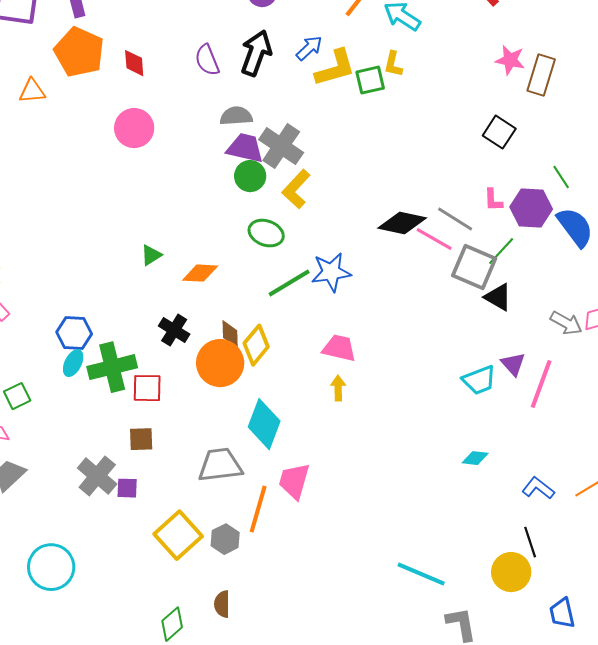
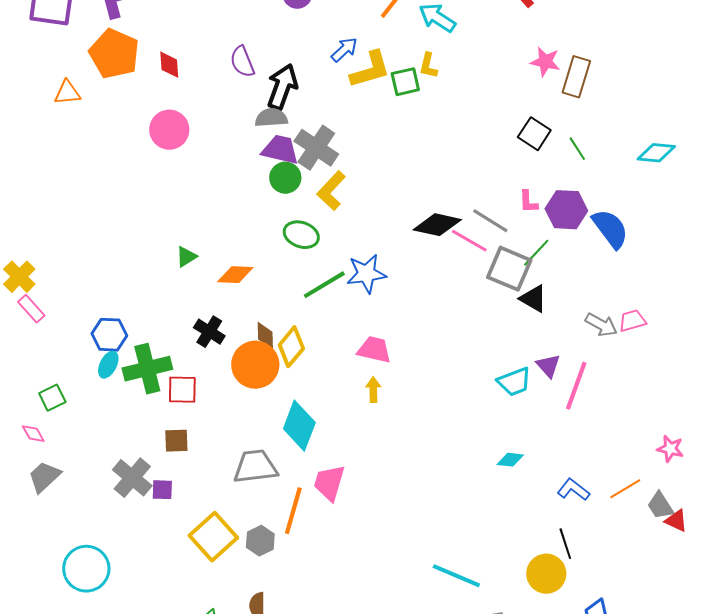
black arrow: (256, 53) -> (282, 87), moved
green line: (561, 177) -> (577, 149), moved

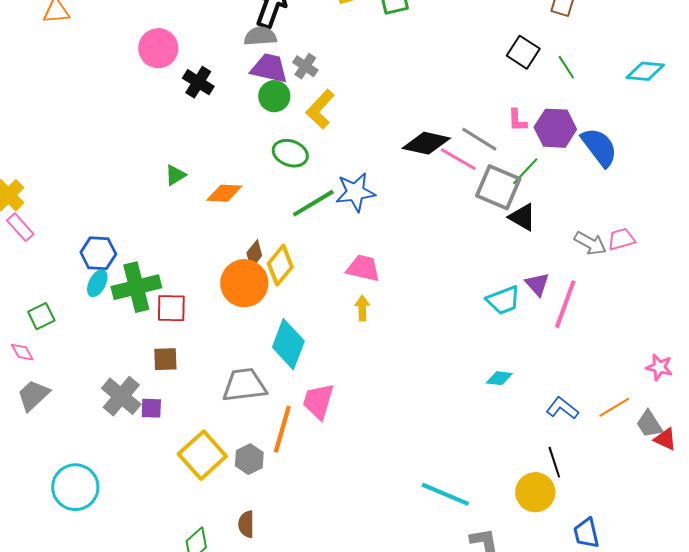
gray cross: (316, 148) -> (305, 66), size x0.6
black cross: (209, 332) -> (198, 82), moved
brown diamond: (265, 336) -> (254, 254), turned 40

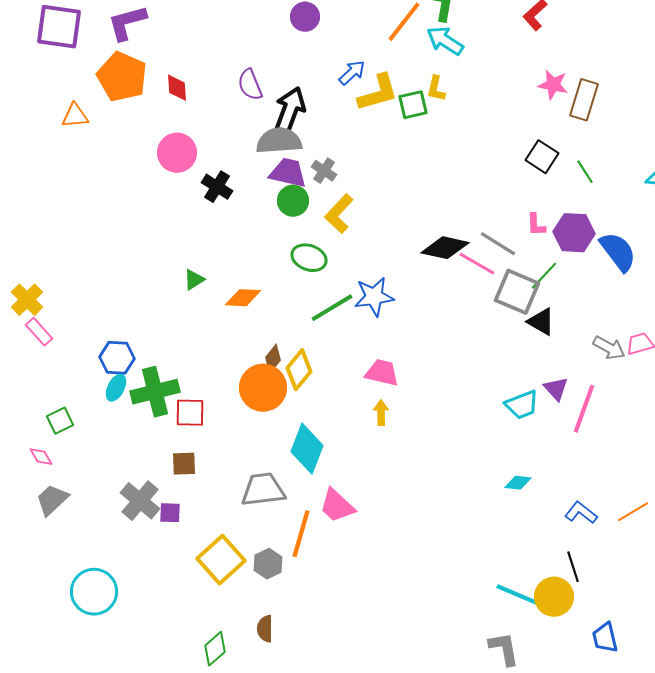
gray semicircle: (260, 36) -> (279, 141), size x1.4
pink trapezoid: (318, 401) -> (337, 506), turned -63
cyan line: (445, 494) -> (520, 596), moved

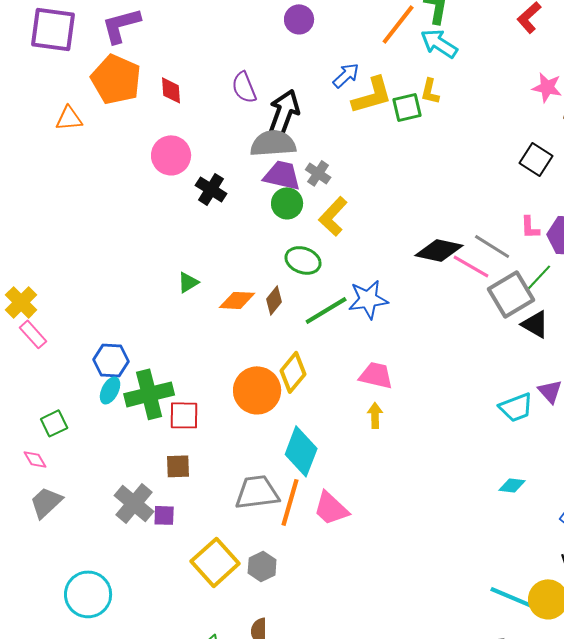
gray square: (517, 292) -> (511, 294), turned 36
brown diamond: (273, 359) -> (274, 300), moved
orange line: (301, 534) -> (290, 502), moved

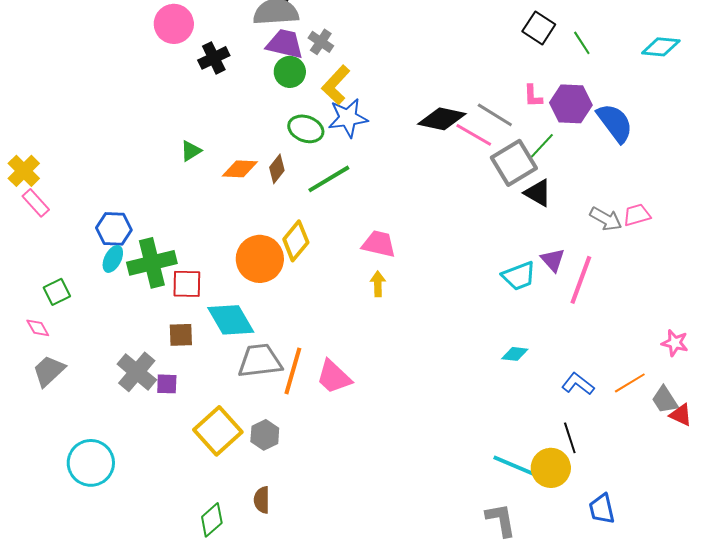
black cross: (211, 189) -> (214, 58), turned 32
blue star: (368, 299) -> (348, 118), moved
cyan diamond: (301, 451) -> (231, 320), moved, turned -51

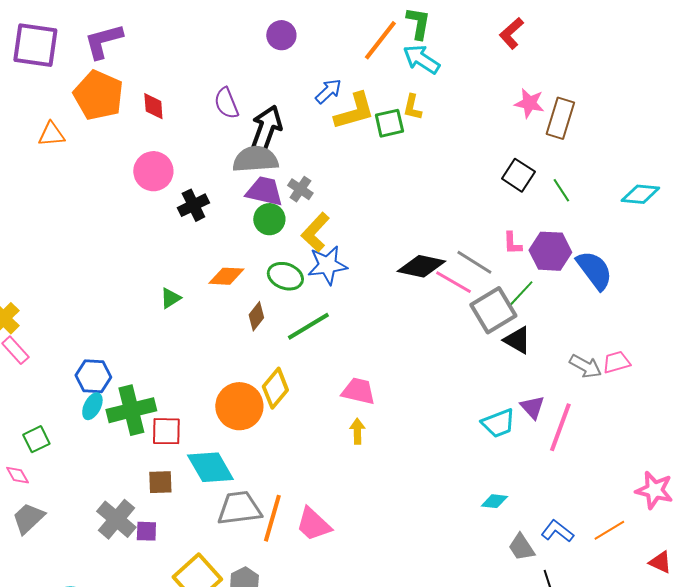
orange diamond: (240, 169) -> (226, 276), moved
pink star: (675, 343) -> (654, 490), size x1.4
gray trapezoid: (665, 400) -> (521, 547), moved

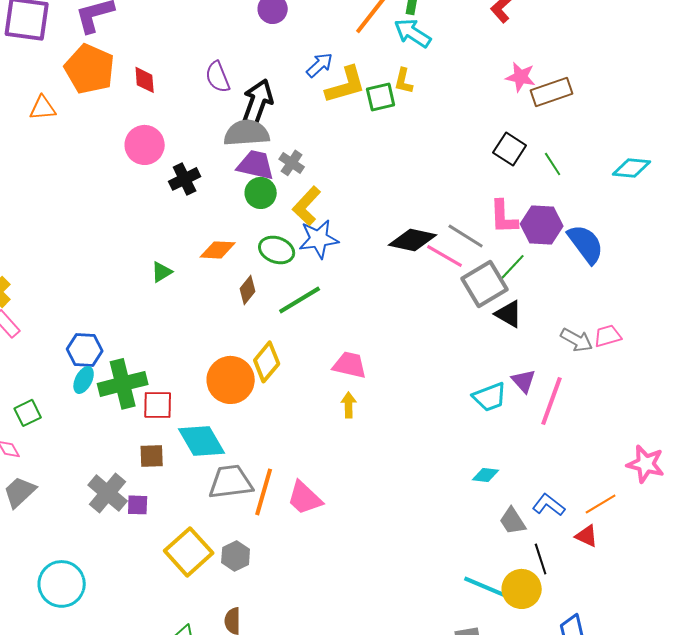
brown rectangle: (560, 118) -> (552, 92), turned 54
pink L-shape: (512, 243) -> (504, 217), size x1.5
red triangle: (660, 562) -> (587, 536), moved

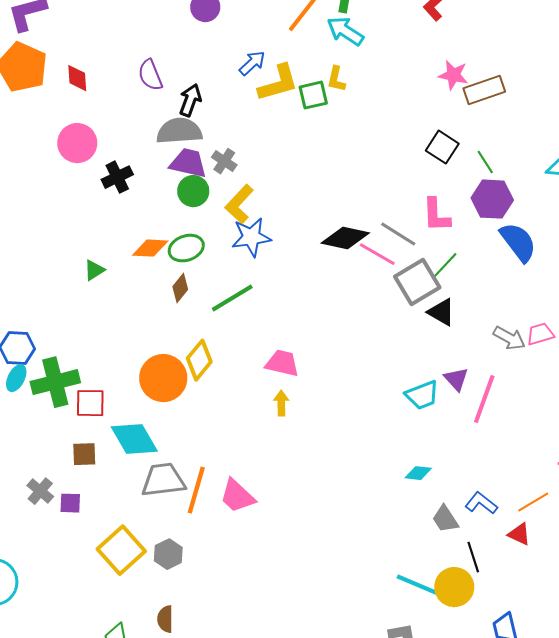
black arrow: (258, 102) -> (190, 100), size x0.7
purple hexagon: (542, 225) -> (492, 199), moved
green ellipse: (277, 250) -> (186, 248), moved, turned -40
gray cross: (108, 493) -> (40, 491), size x0.7

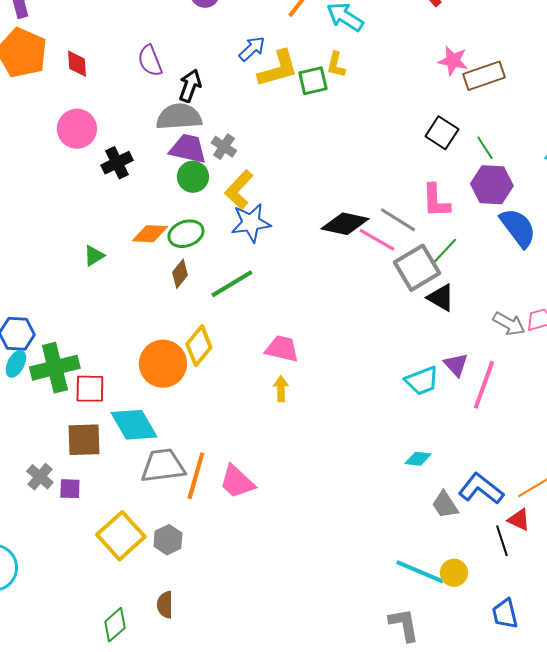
brown square: (84, 454) -> (84, 440), size x1.4
blue L-shape: (481, 503) -> (481, 489), size x1.4
black line: (473, 557) -> (502, 541), moved
yellow circle: (454, 587) -> (454, 573), size x0.7

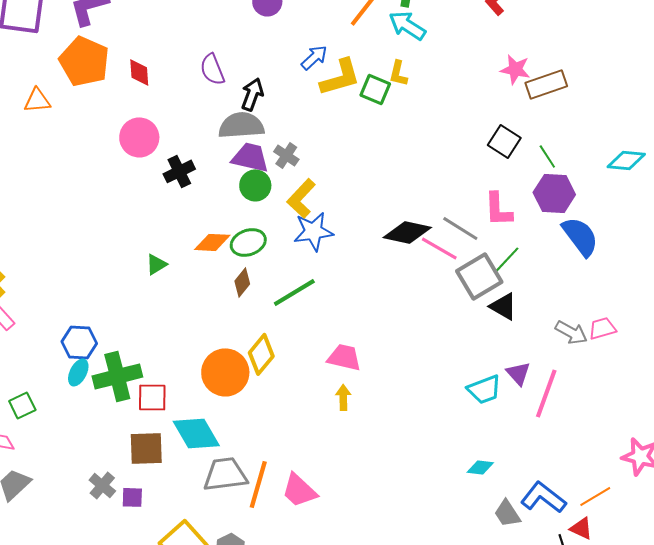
green square: (313, 81) -> (375, 89), turned 36

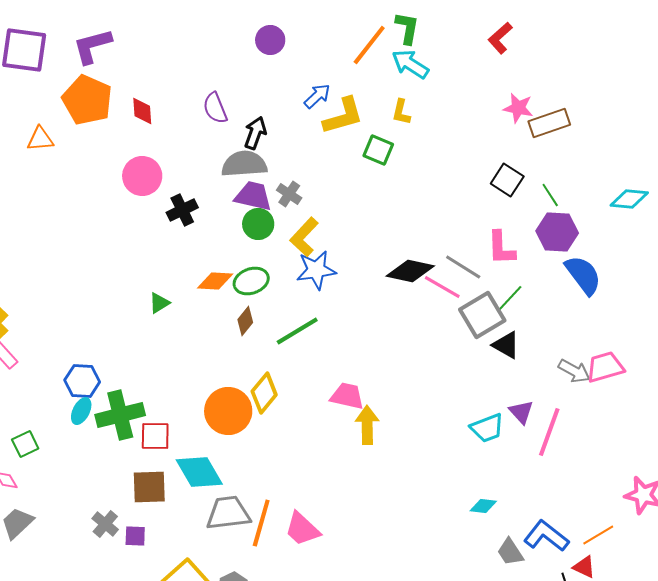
green square: (375, 89) -> (378, 150), moved
pink trapezoid: (602, 328) -> (605, 367), size x1.4
yellow arrow: (343, 397) -> (367, 425), moved, size x1.5

